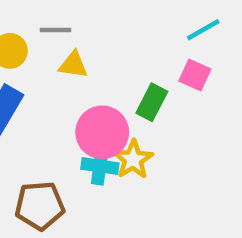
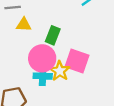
pink square: (195, 75) -> (77, 61), moved, size x1.5
green rectangle: (152, 102) -> (53, 35), moved

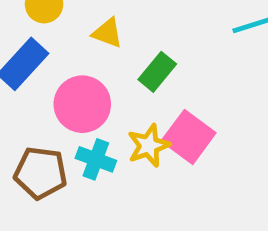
pink circle: (42, 58) -> (82, 104), moved
cyan cross: (43, 76) -> (96, 159), moved

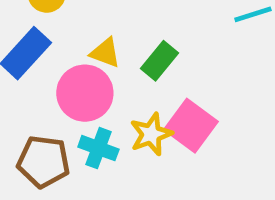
yellow triangle: (107, 33) -> (105, 53), moved

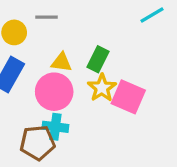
yellow star: (151, 134) -> (102, 88), moved
cyan cross: (98, 148) -> (55, 127), moved

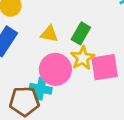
pink circle: (54, 92) -> (55, 69), moved
pink square: (128, 97) -> (105, 67), turned -36

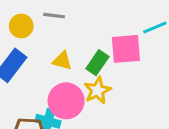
pink square: (105, 67) -> (126, 49), moved

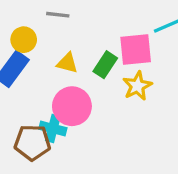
yellow circle: (21, 26) -> (24, 40), moved
yellow star: (97, 90) -> (137, 86), moved

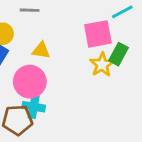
green rectangle: (105, 65) -> (118, 54), moved
pink circle: (72, 106) -> (30, 82), moved

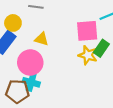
yellow star: (102, 65) -> (88, 55), turned -30

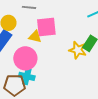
pink square: (87, 31) -> (46, 27), moved

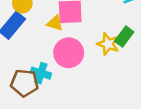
pink circle: (25, 58) -> (69, 53), moved

